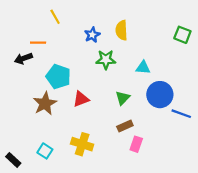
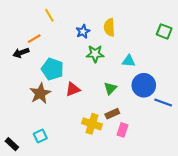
orange line: (38, 43) -> (34, 39), turned -32
yellow cross: (82, 144) -> (92, 124), moved
cyan square: (45, 151) -> (40, 136), turned 32

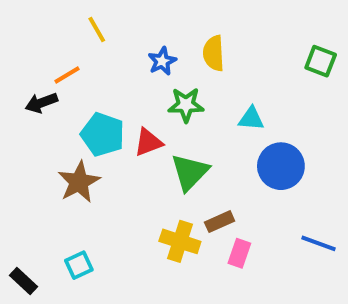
green triangle: (110, 88) -> (190, 172), moved, size x1.5
red triangle: (73, 89) -> (148, 142), moved
blue line: (163, 103) -> (319, 243), moved

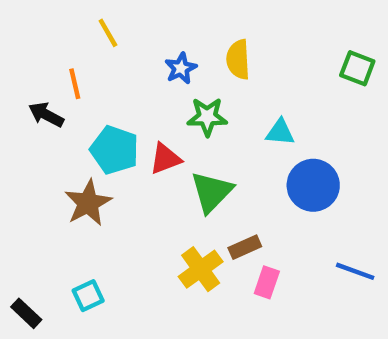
orange line: (67, 75) -> (75, 84), turned -72
black arrow: (41, 103) -> (46, 115), turned 48
yellow cross: (180, 241) -> (201, 269), turned 36

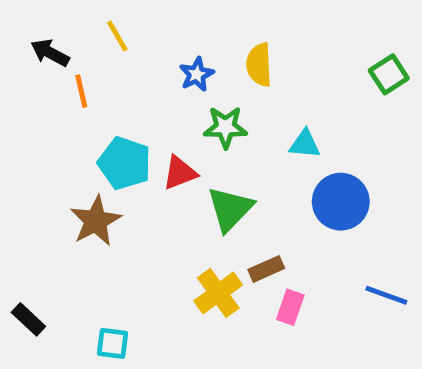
green square: (357, 68) -> (389, 74), turned 36
black arrow: (46, 115) -> (50, 53), moved
cyan square: (88, 296) -> (113, 343), moved, turned 32
black rectangle: (26, 313) -> (28, 319), moved

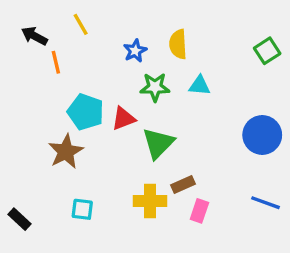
cyan triangle: (305, 144) -> (199, 85), moved
blue circle: (341, 202) -> (262, 135), moved
yellow cross: (218, 293) -> (150, 201), turned 36
cyan square: (113, 343) -> (82, 209), moved

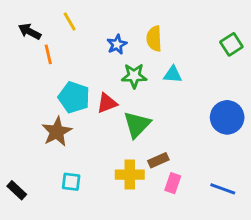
blue line: (266, 203) -> (223, 189), moved

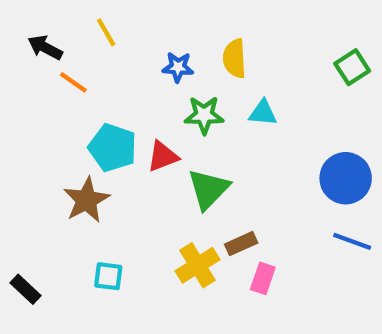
blue star: (117, 44) -> (178, 67), turned 30
orange line: (48, 54) -> (73, 82), turned -42
yellow cross: (130, 175) -> (198, 265), turned -32
blue line: (223, 189) -> (352, 241), moved

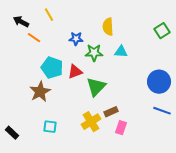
blue star: (178, 67) -> (76, 39), moved

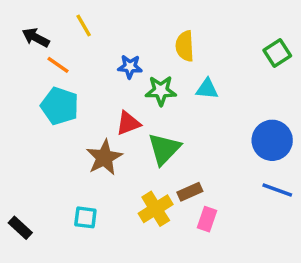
cyan pentagon: (52, 68) -> (60, 106), moved
brown star: (40, 92) -> (104, 157), moved

